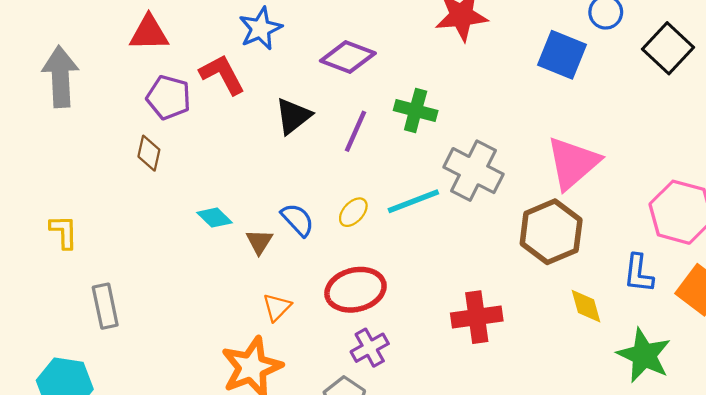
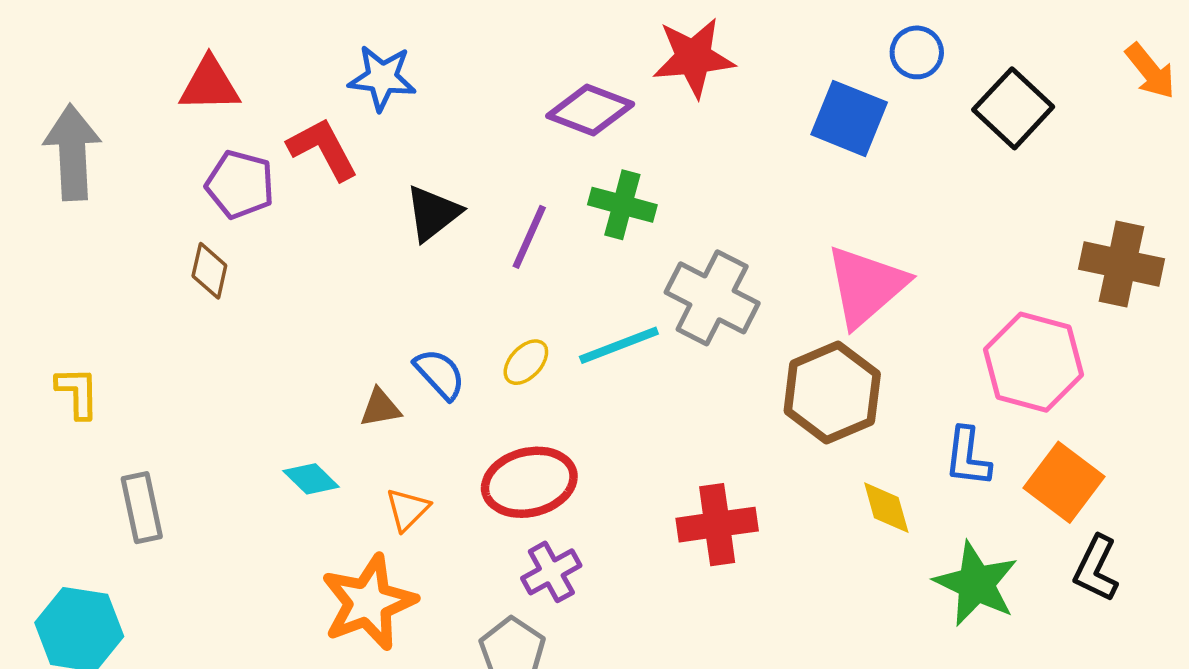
blue star: (260, 29) -> (382, 78), turned 30
purple diamond: (348, 57) -> (590, 110), moved
cyan diamond: (215, 218) -> (311, 479), moved
brown triangle: (259, 242) -> (380, 408), turned 48

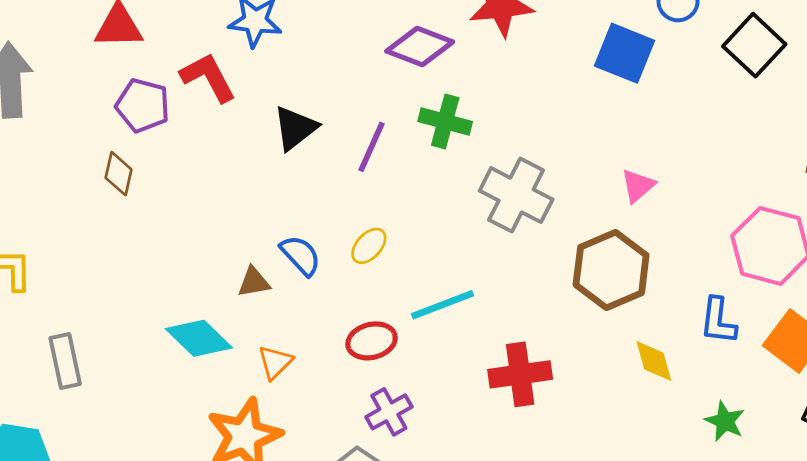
pink triangle: (866, 286) -> (638, 186), size x0.5
cyan line: (619, 345) -> (442, 305), moved
cyan diamond: (311, 479) -> (199, 338), size x1.5
red ellipse: (529, 482) -> (372, 341), size x0.7
green star: (976, 584) -> (725, 421), size x0.6

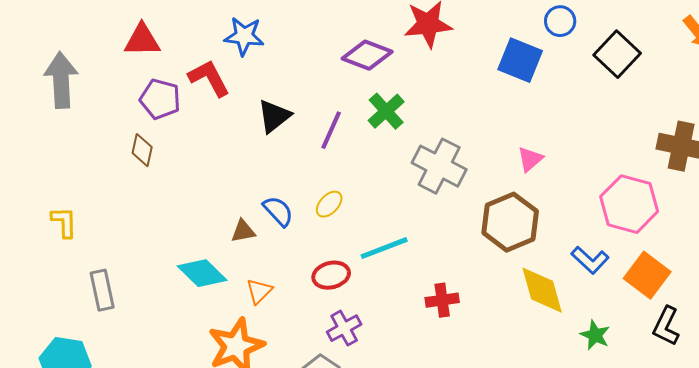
green cross: (445, 121) -> (386, 111), turned 33
blue L-shape: (718, 321) -> (590, 260), turned -54
yellow diamond: (654, 361) -> (542, 290), size x1.5
red cross: (520, 374) -> (442, 300), size x0.7

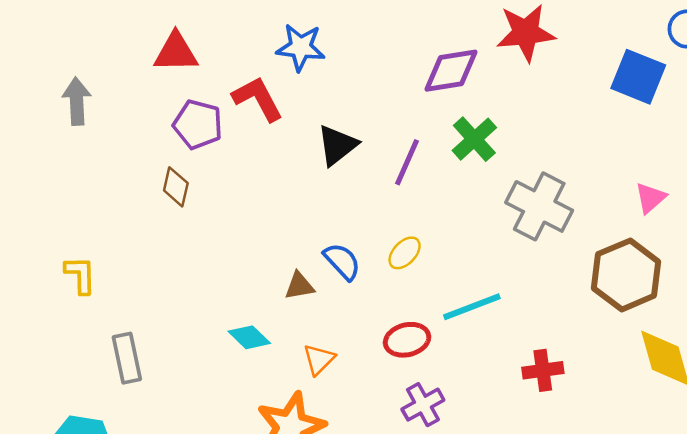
purple diamond: (367, 55) -> (451, 71), turned -30
gray arrow: (61, 80) -> (77, 101), size x0.7
cyan diamond: (202, 273) -> (249, 337), size x0.7

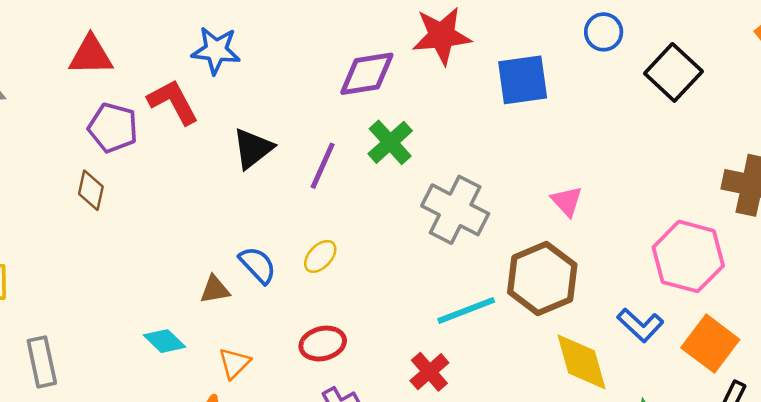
blue square: (638, 77) -> (523, 80), moved, turned -30
pink triangle: (651, 198) -> (567, 201), turned -32
cyan line: (472, 307) -> (466, 310), moved
red cross: (543, 370) -> (429, 372), moved, turned -33

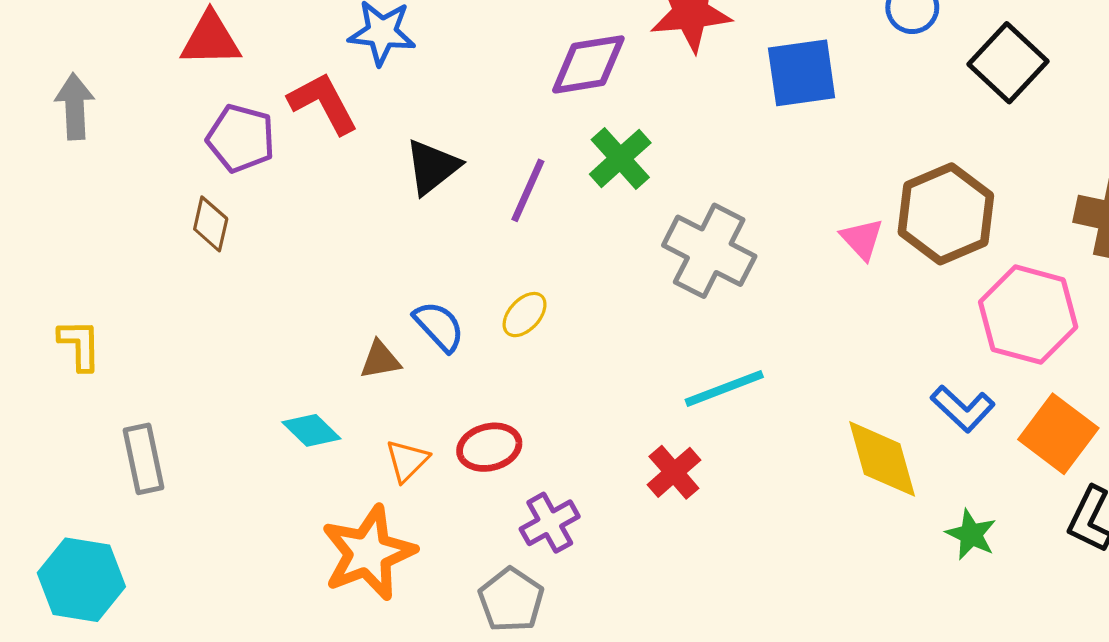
brown hexagon: (542, 279) -> (946, 214), moved
red ellipse: (323, 344) -> (489, 447), moved

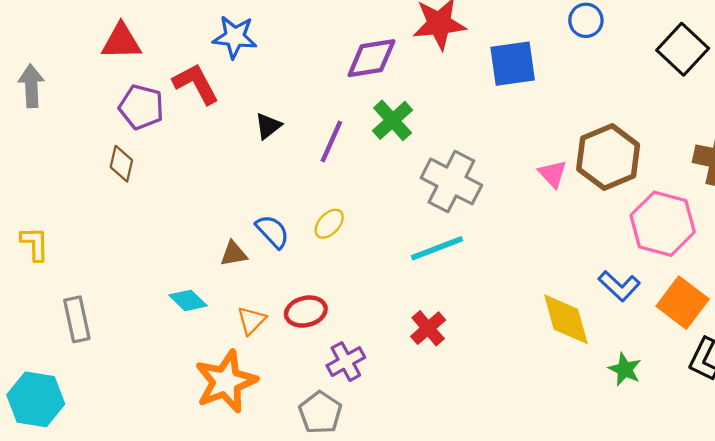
black square: (1008, 63) -> (683, 49), moved
black triangle: (432, 167) -> (268, 126), size x0.7
cyan line: (724, 388) -> (437, 248), moved

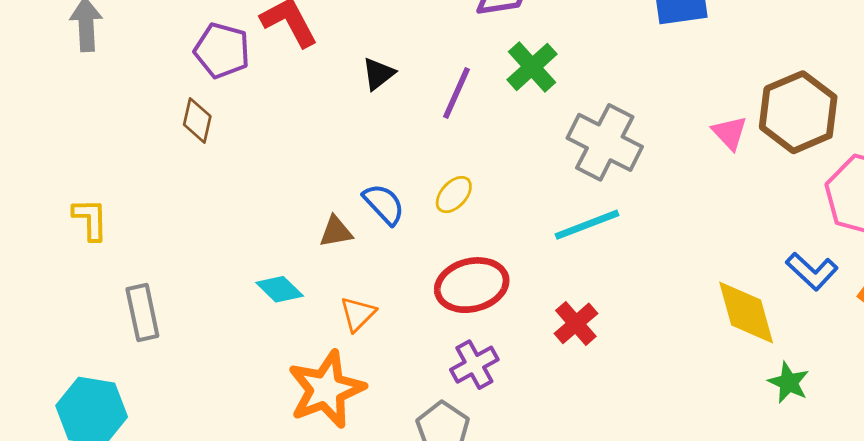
red ellipse: (306, 312) -> (472, 285), moved, size x1.4
green star: (625, 369) -> (789, 382), moved

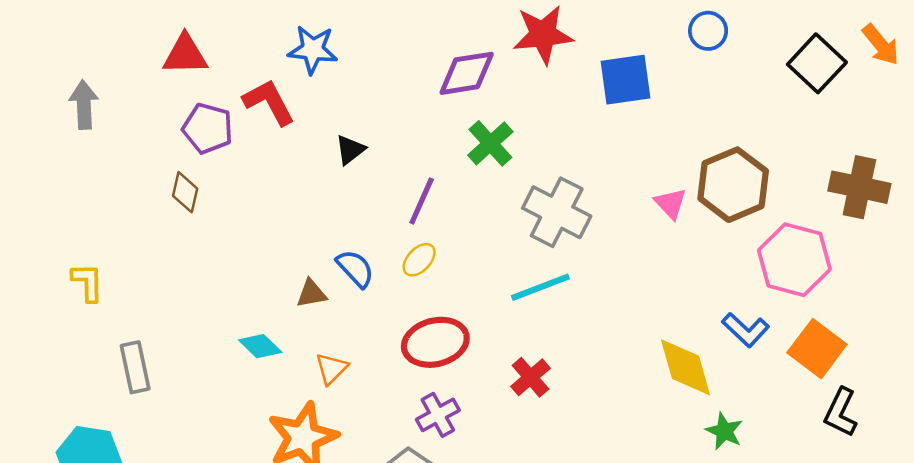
purple line: (457, 93) -> (422, 201), moved

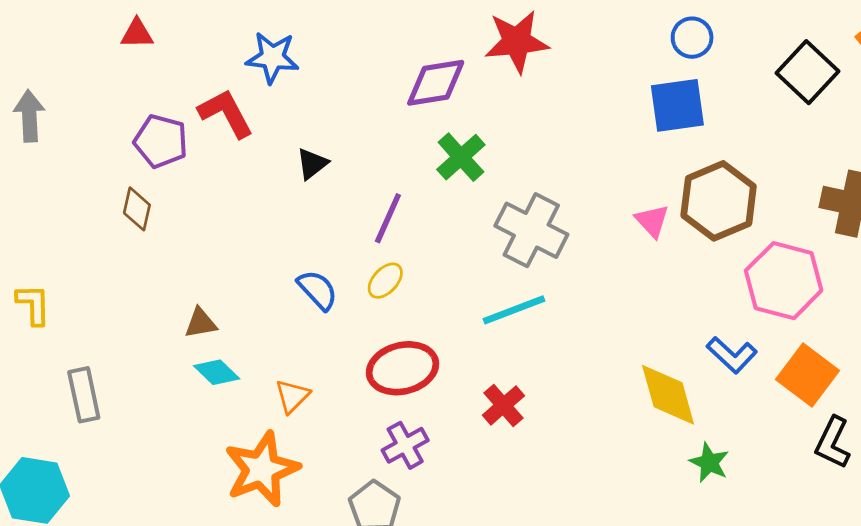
red triangle: (185, 55) -> (137, 34), moved, size x0.7
blue square: (625, 80) -> (677, 105), moved
brown triangle: (311, 294) -> (201, 323), moved

